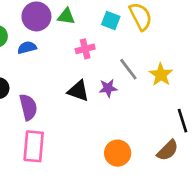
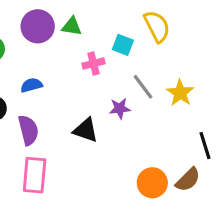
cyan square: (111, 20) -> (123, 45), moved
blue semicircle: (27, 48) -> (31, 85), moved
black triangle: (78, 91) -> (86, 130), moved
orange circle: (118, 153) -> (152, 183), moved

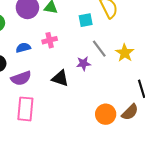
cyan square: (123, 45) -> (86, 20), turned -32
pink cross: (93, 64) -> (50, 40), moved
purple semicircle: (28, 130) -> (21, 78), turned 84

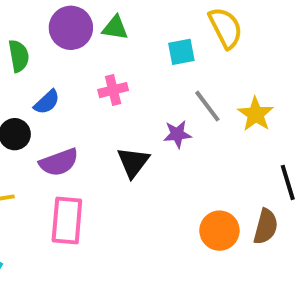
blue semicircle: (23, 48) -> (47, 102), moved, turned 152
black triangle: (60, 78) -> (133, 162), turned 48
brown semicircle: (130, 112) -> (266, 227), turned -30

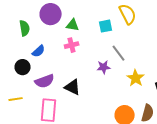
green triangle: (115, 28) -> (73, 25), moved
yellow star: (256, 114) -> (136, 78), moved
black triangle: (133, 162) -> (73, 87), moved, turned -42

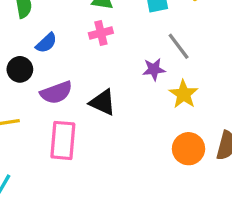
yellow star: (136, 78) -> (184, 94), moved

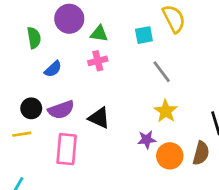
black circle: (20, 69) -> (31, 108), moved
purple star: (154, 69) -> (147, 140), moved

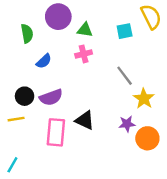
gray line: (162, 72) -> (125, 76), moved
black triangle: (99, 118) -> (85, 120), moved

